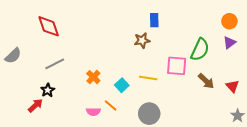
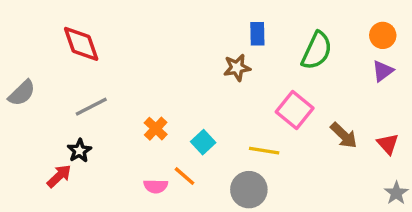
green semicircle: (200, 50) -> (317, 51), moved
pink square: (177, 66) -> (295, 110), turned 35
yellow line: (148, 78) -> (264, 151), moved

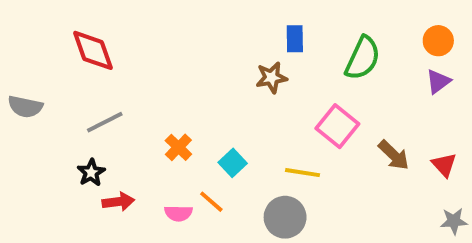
gray semicircle: (22, 93) -> (25, 107), turned 56
red arrow: (59, 176) -> (118, 202), moved, turned 36
gray star: (396, 193) -> (454, 221), turned 30

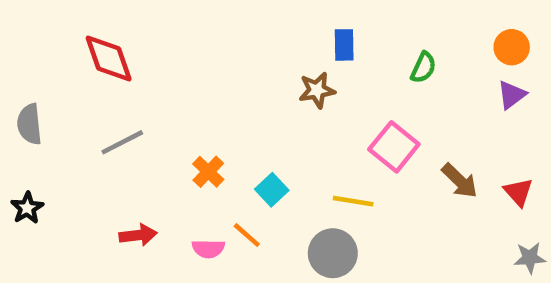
green semicircle: (363, 58) -> (423, 68), size x0.6
gray semicircle: (25, 107) -> (29, 124), turned 72
black star: (91, 173) -> (27, 208), moved

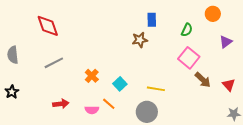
orange circle: (512, 47) -> (213, 14), moved
pink square: (394, 147) -> (189, 58), moved

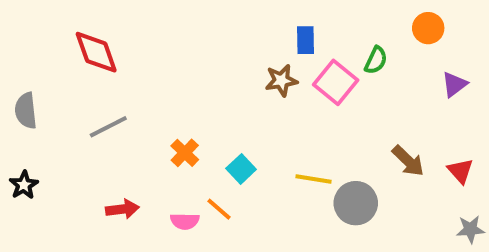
pink square: (189, 58) -> (336, 82), moved
gray circle: (147, 112) -> (356, 203), moved

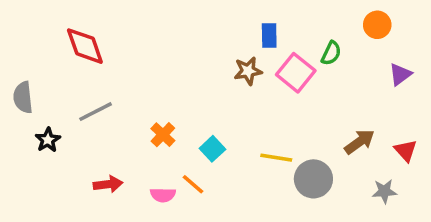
brown arrow: (408, 161) -> (360, 142), turned -80
black star: (24, 185) -> (48, 140), moved
gray star: (470, 229) -> (384, 191), moved

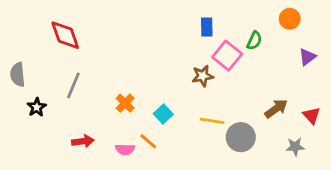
brown star: (248, 71) -> (203, 76), moved
gray line: (96, 112) -> (73, 85), turned -40

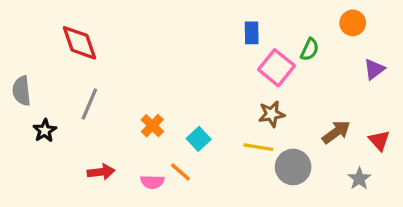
brown star: (203, 76) -> (272, 114), moved
gray star: (295, 147) -> (359, 179), turned -30

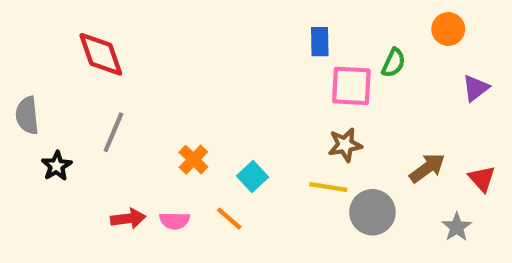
pink square: (277, 68) -> (351, 86), turned -36
pink semicircle: (152, 182) -> (175, 221), moved

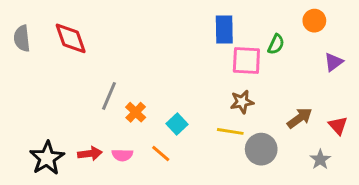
blue rectangle: (320, 42) -> (224, 29), size x1.4
gray semicircle: (27, 115) -> (22, 38), moved
gray line: (113, 132) -> (109, 96), moved
black star: (57, 166) -> (47, 158), moved, size x1.6

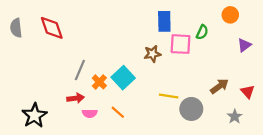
brown star: (242, 102) -> (152, 54), moved
cyan square: (177, 124) -> (123, 78), moved, size x1.5
red arrow: (90, 154) -> (76, 98), moved

